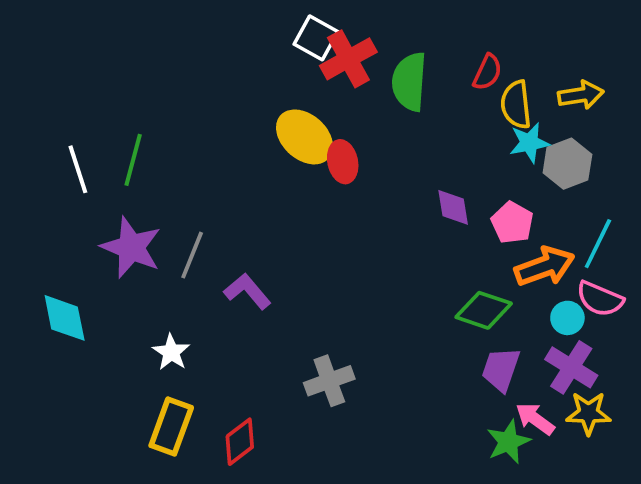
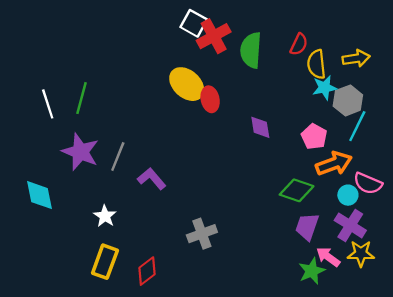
purple diamond: (453, 207) -> (260, 127), moved
cyan line: (598, 244) -> (357, 126), moved

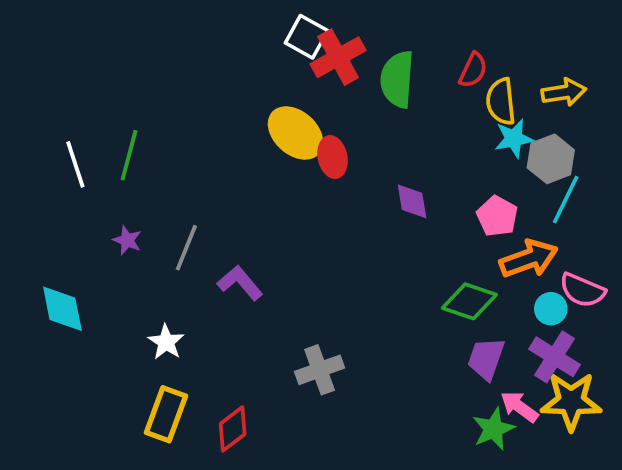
purple star: (80, 152) -> (127, 240), size x0.5
yellow star: (361, 253) -> (571, 401), size x1.4

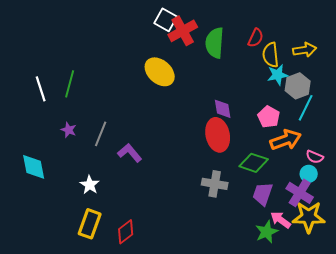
red ellipse: (333, 157) -> (218, 135), moved, size x1.5
pink semicircle: (582, 290) -> (315, 157), size x0.7
cyan circle: (551, 309) -> (309, 174), moved
gray cross: (320, 370) -> (215, 184), moved, turned 30

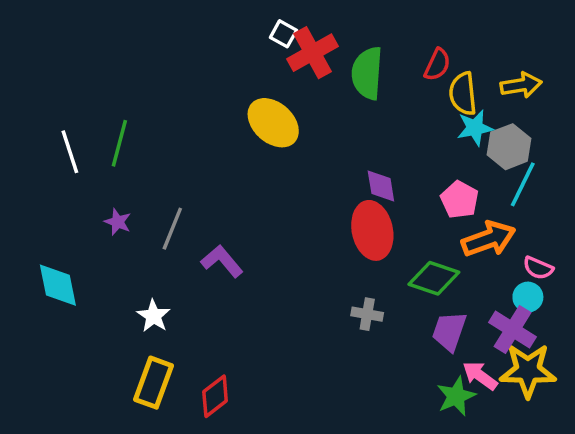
white square: (166, 20) -> (283, 34), size x0.7
gray cross: (215, 184) -> (367, 314), size x0.7

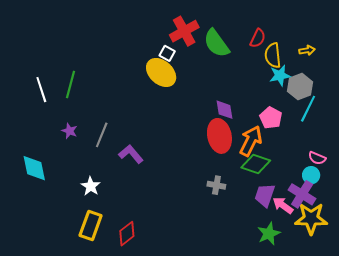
white square: (283, 34) -> (167, 53), moved
green semicircle: (367, 73) -> (216, 43), turned -40
yellow arrow: (521, 85) -> (307, 50), size x0.7
orange arrow: (489, 239) -> (251, 141), moved, turned -44
pink arrow: (480, 376) -> (283, 205), moved

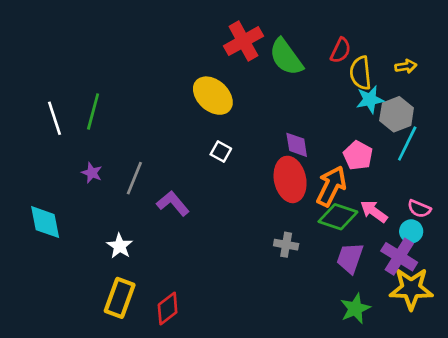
white square: (167, 53) -> (221, 151), moved
pink arrow: (283, 205) -> (374, 211), moved

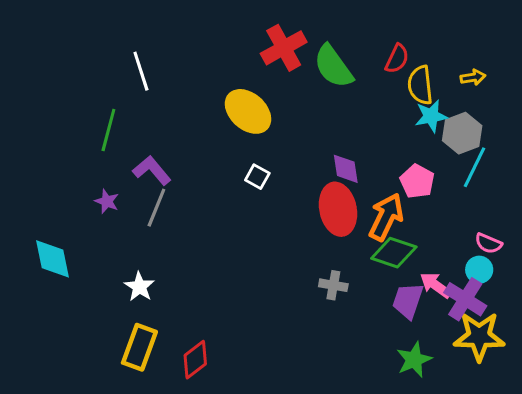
white line: (54, 118) -> (141, 71), moved
purple L-shape: (173, 203) -> (152, 170), moved
pink arrow: (374, 211) -> (436, 285), moved

